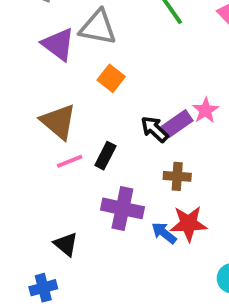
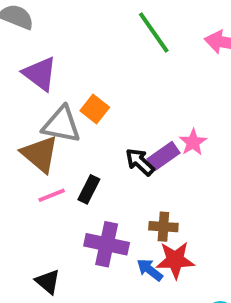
gray triangle: (98, 27) -> (61, 125), moved
brown cross: (177, 176) -> (163, 227), moved

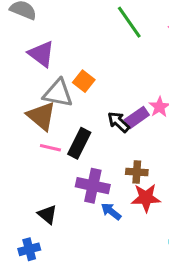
black rectangle: (89, 189) -> (79, 143), size x1.4
pink line: (52, 195) -> (50, 148), turned 35
blue arrow: (150, 270) -> (111, 211), moved

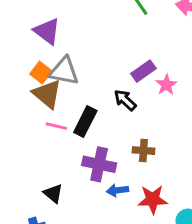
orange square: (84, 81) -> (41, 73), moved
purple rectangle: (137, 117) -> (143, 71), moved
red star: (146, 198) -> (153, 200), moved
blue arrow: (111, 211) -> (117, 190), turned -45

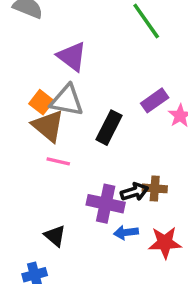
purple triangle: (47, 31) -> (72, 57), moved
black arrow: (125, 100) -> (134, 192), moved, turned 120
black rectangle: (85, 121) -> (109, 128), moved

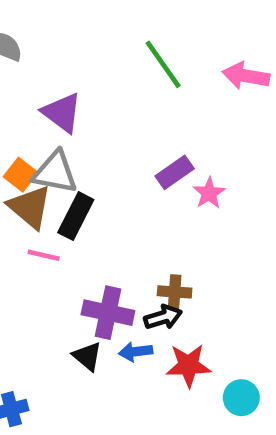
black rectangle: (109, 128) -> (76, 216), moved
black arrow: (134, 192) -> (163, 317), moved
black triangle: (55, 236) -> (87, 356), moved

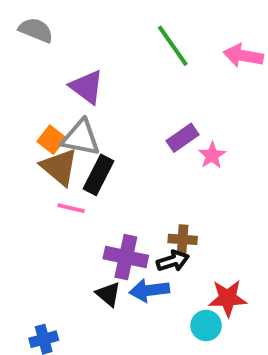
blue arrow: (136, 352) -> (149, 290), size x1.4
red star: (188, 365) -> (228, 298), moved
cyan circle: (241, 398) -> (206, 326), moved

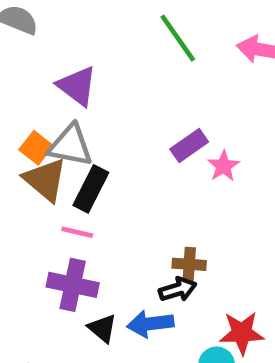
pink line: (71, 208) -> (77, 232), moved
purple cross: (126, 257) -> (73, 285), moved

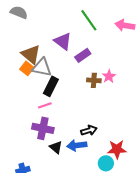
purple triangle: (77, 86) -> (63, 41), moved
purple rectangle: (189, 145) -> (83, 55), moved
brown triangle: (45, 180) -> (31, 54), moved
pink line: (77, 232) -> (45, 105), turned -32
brown cross: (189, 264) -> (94, 80), moved

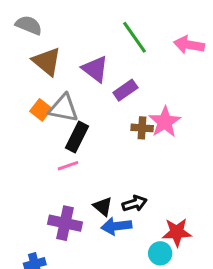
brown triangle: (31, 54) -> (47, 61), moved
pink star: (109, 76) -> (165, 122), size x1.5
purple cross: (43, 128) -> (65, 223), moved
black triangle: (56, 147) -> (103, 207), moved

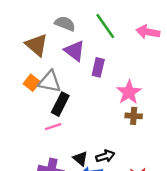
gray semicircle: (29, 25) -> (65, 24), moved
purple rectangle: (125, 90) -> (98, 67), turned -42
brown cross: (142, 128) -> (134, 116), moved

